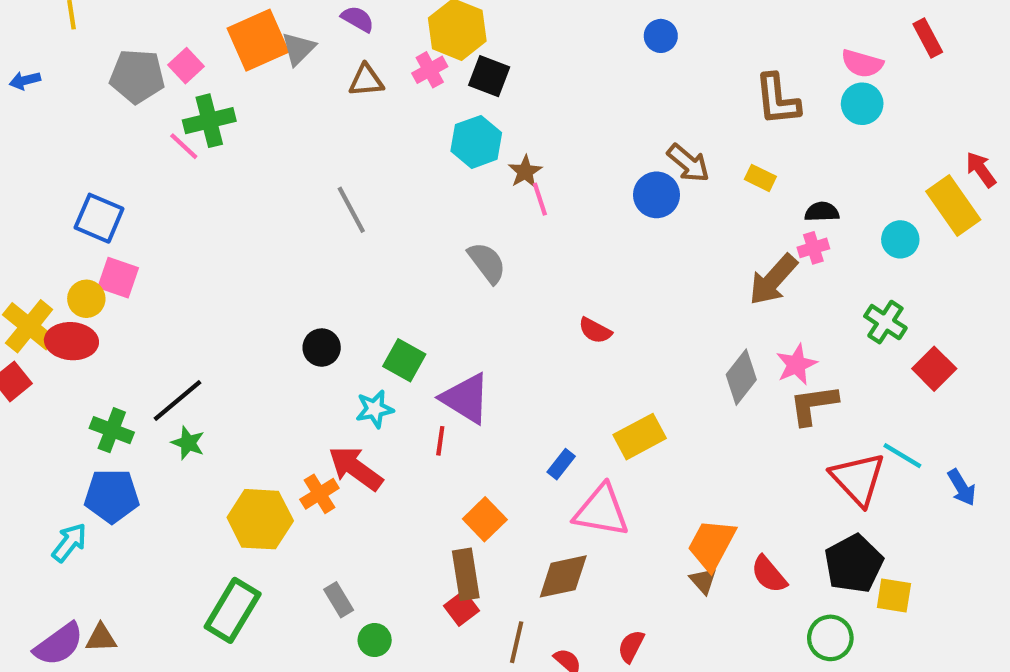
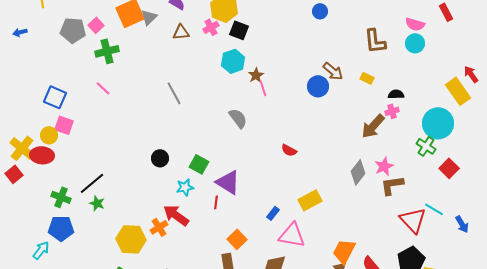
pink line: (184, 146) -> (103, 88), moved
cyan circle: (900, 239) -> (438, 123), moved, size x1.8

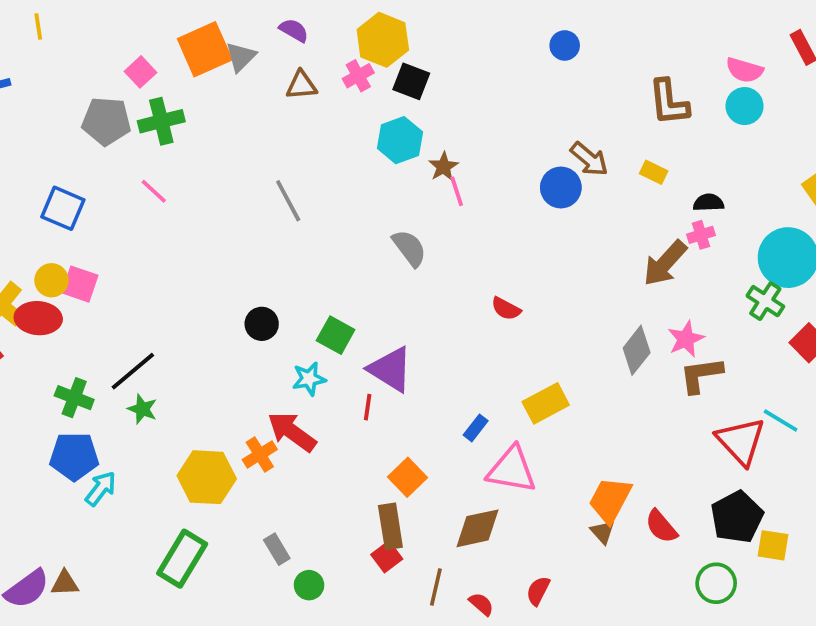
gray pentagon: (73, 30) -> (106, 121), moved
pink square: (64, 125) -> (80, 284), moved
cyan arrow: (41, 250) -> (101, 489), moved

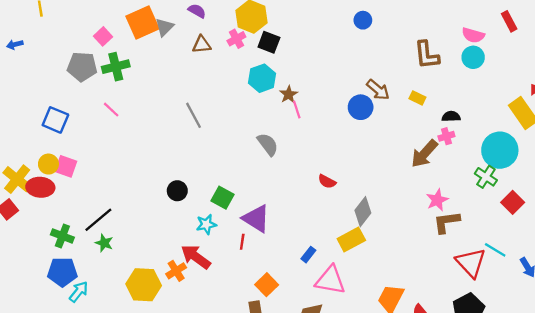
gray diamond: (637, 350) -> (363, 212), moved

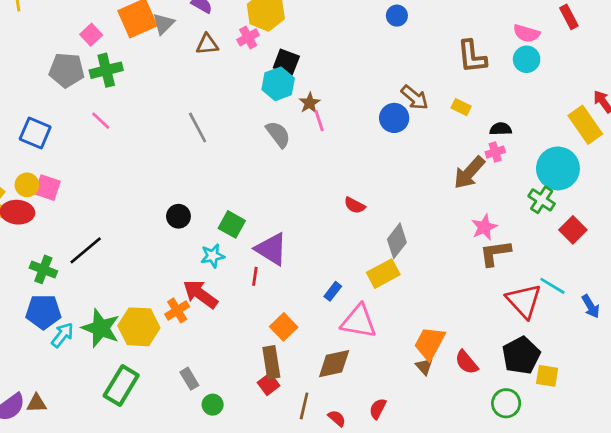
black square: (269, 42) -> (286, 62), moved
gray semicircle: (268, 144) -> (278, 134), moved
green star: (104, 243) -> (101, 328), moved, size x1.8

